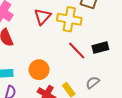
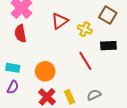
yellow cross: (69, 19) -> (85, 29), size x0.6
black rectangle: (100, 48) -> (108, 46), moved

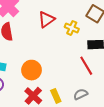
red line: (85, 61) -> (86, 66), moved

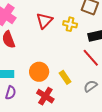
yellow rectangle: (56, 96) -> (65, 77), moved

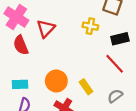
red triangle: (44, 21) -> (46, 29), moved

